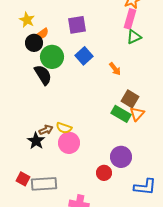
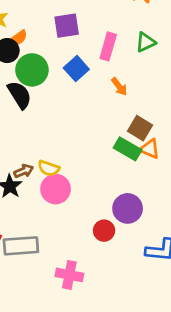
pink rectangle: (130, 19) -> (108, 46), moved
orange triangle: (137, 114) -> (150, 149), turned -49

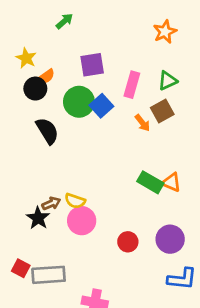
green circle: (32, 70) -> (79, 102), moved
brown square: (140, 128) -> (162, 111), moved, turned 30
purple circle: (128, 208) -> (170, 239), moved
red circle: (104, 231) -> (128, 242), moved

